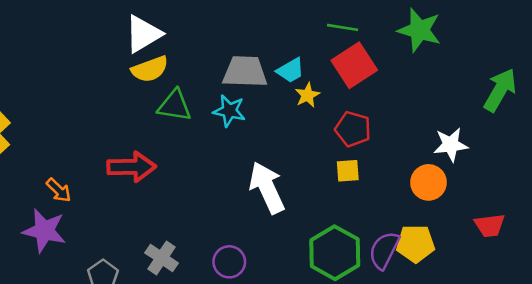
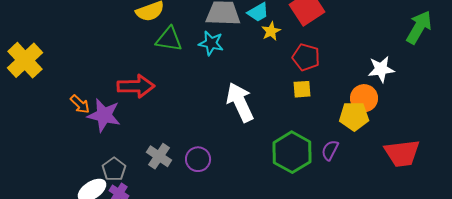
red trapezoid: (490, 225) -> (402, 153), moved, size x1.5
purple star: (44, 231) -> (104, 115), moved
yellow pentagon: (415, 244) -> (354, 116), moved
purple semicircle: (384, 250) -> (330, 150), size x0.7
purple circle: (229, 262) -> (198, 159), moved

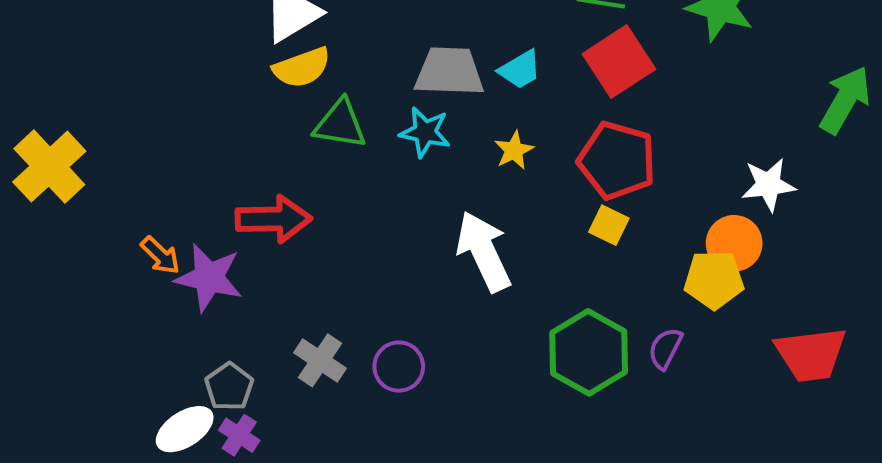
yellow star: (271, 31) -> (514, 150), moved
red pentagon: (306, 57) -> (617, 160), size x1.4
yellow square: (302, 89) -> (609, 225), turned 30

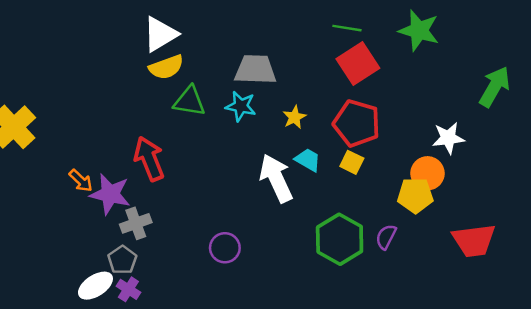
cyan trapezoid: (520, 70) -> (308, 160), moved, turned -120
red arrow: (274, 219) -> (149, 159), turned -111
gray cross: (320, 360) -> (136, 223), moved, turned 36

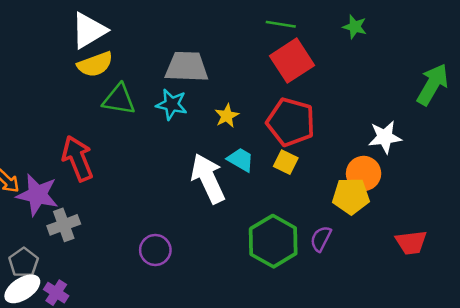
green star: (419, 31) -> (355, 27), size x0.6
red trapezoid: (474, 240) -> (411, 242), size x0.7
gray pentagon: (122, 260) -> (24, 263), moved

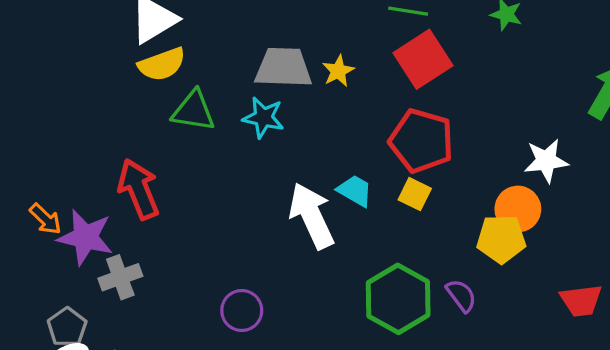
yellow star: (227, 116) -> (338, 71), moved
purple semicircle: (321, 239) -> (461, 296), turned 116

